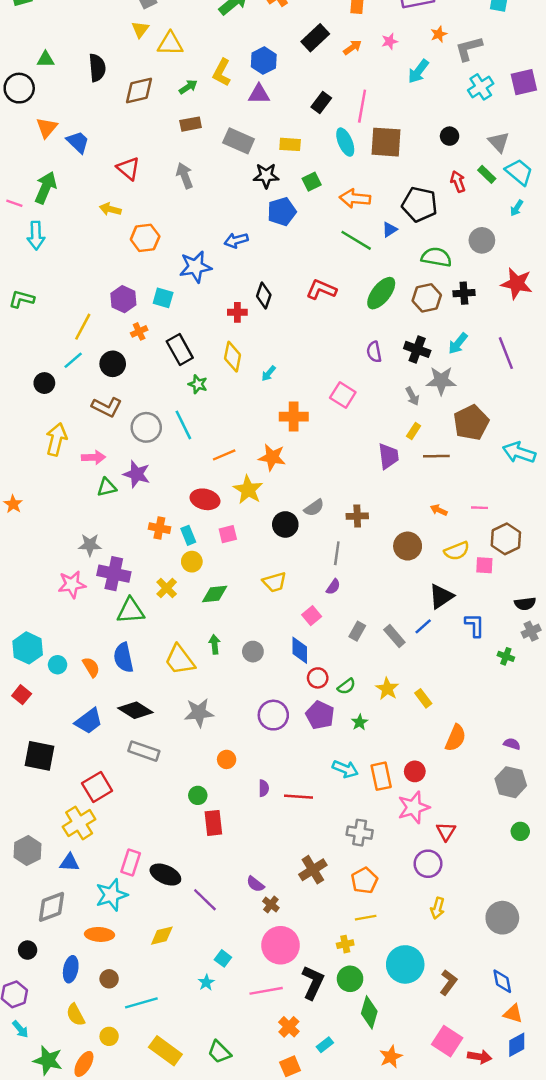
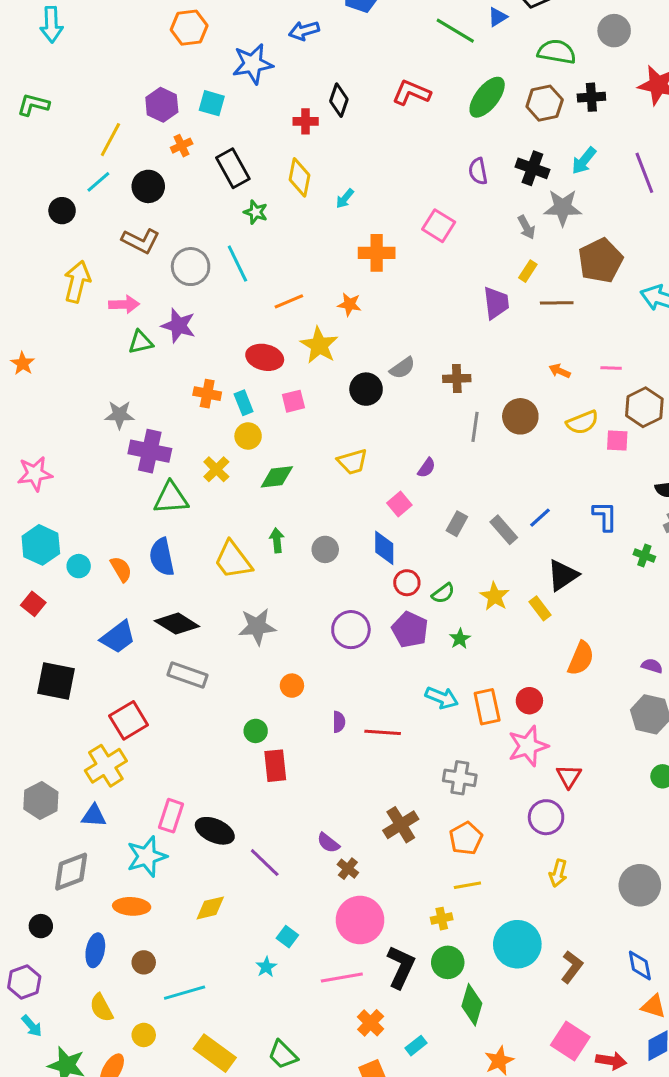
orange star: (272, 457) -> (349, 304), size x0.7
gray line: (337, 553) -> (475, 427), moved
pink star: (72, 584) -> (35, 474), moved
black triangle: (441, 596) -> (563, 575), moved

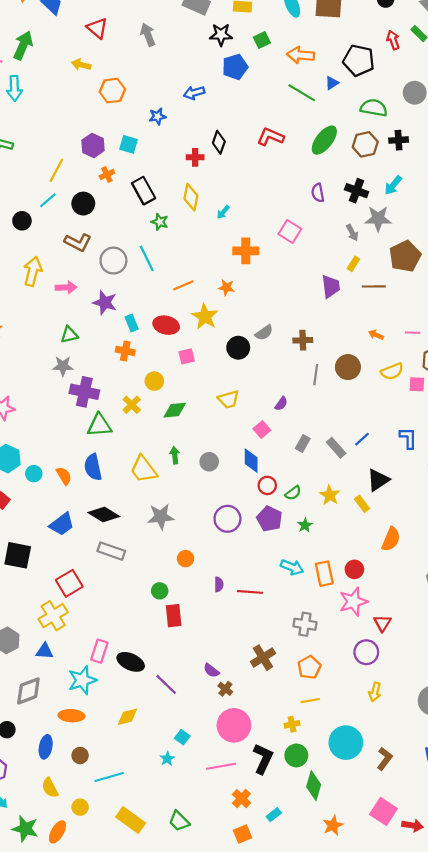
blue star: (253, 64) -> (158, 116), size x0.6
green triangle: (141, 342) -> (69, 335), moved
cyan rectangle: (244, 403) -> (132, 323), moved

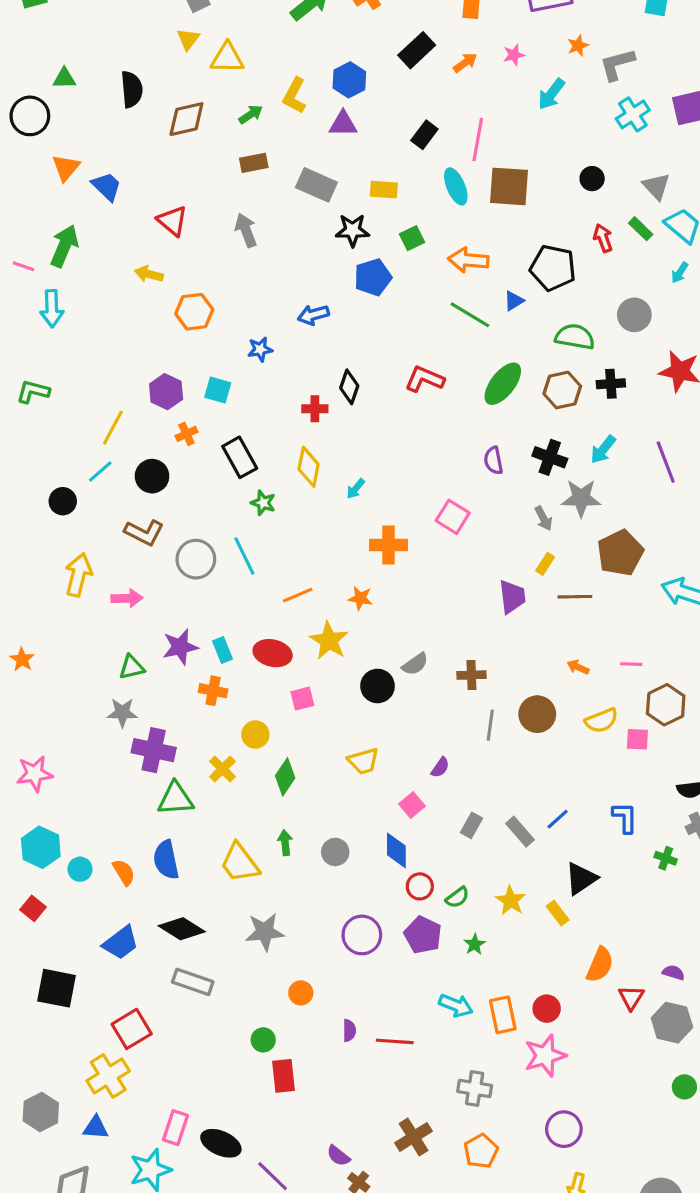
purple star: (105, 303) -> (180, 647), moved, turned -30
green diamond: (175, 410) -> (285, 777), turned -50
red triangle: (382, 623) -> (631, 998), moved

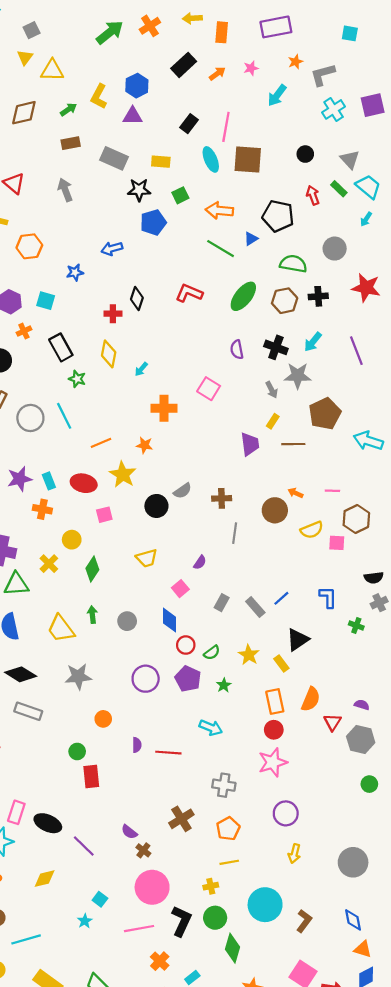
brown circle: (537, 714) -> (275, 510), moved
orange rectangle: (503, 1015) -> (275, 702), moved

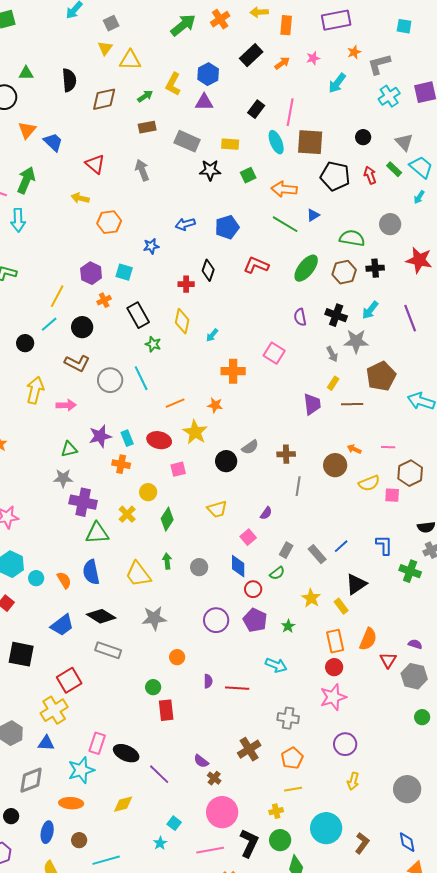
black pentagon: (278, 216) -> (335, 176), moved
blue pentagon: (153, 222) -> (227, 227), moved
green cross: (356, 625) -> (410, 571), size x1.5
green semicircle: (212, 653) -> (277, 573), moved

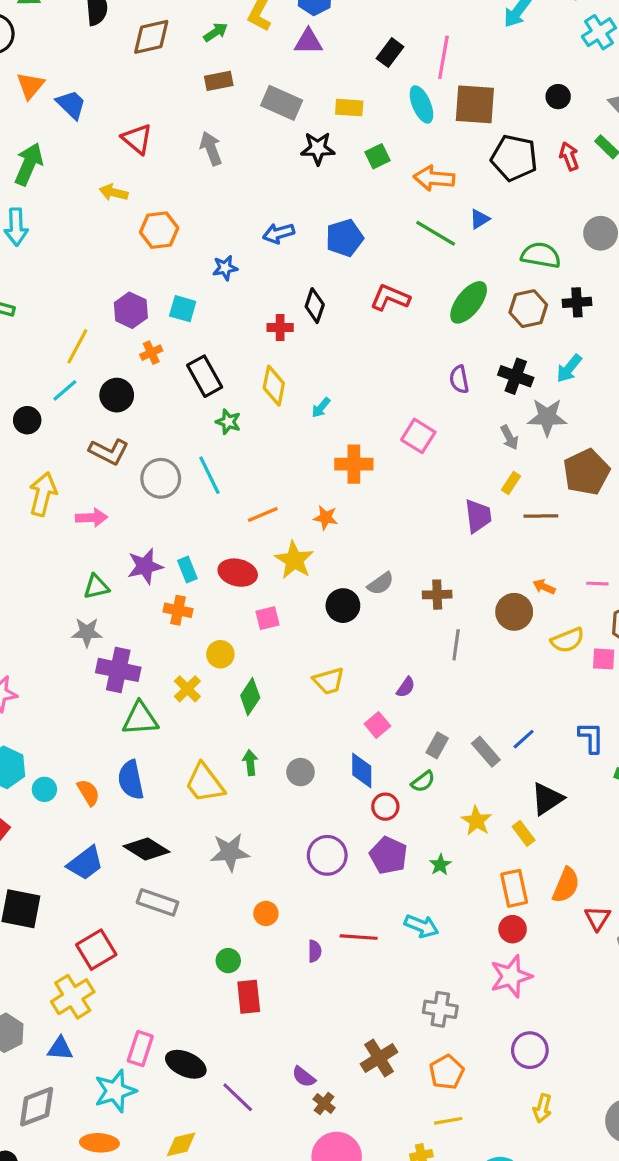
red line: (237, 688) -> (359, 937), moved

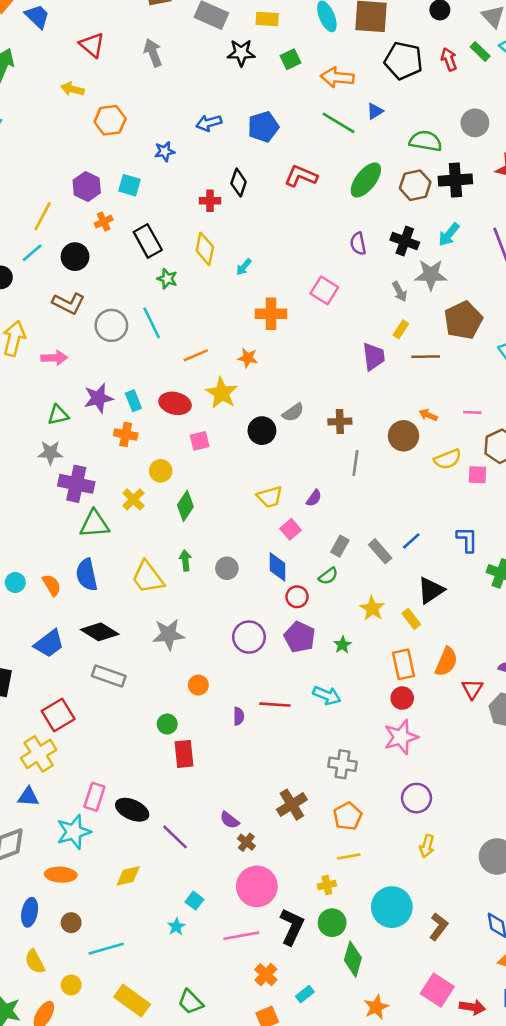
black cross: (577, 302) -> (455, 180), size x1.4
yellow trapezoid: (329, 681) -> (270, 497), moved

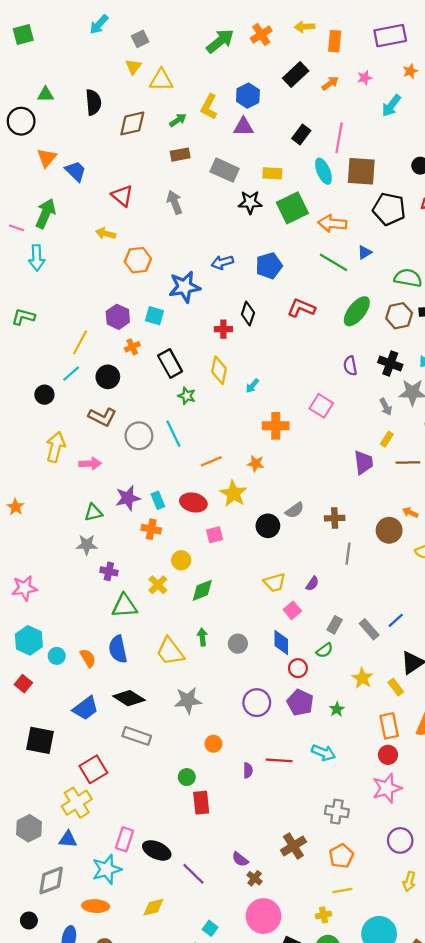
green square: (291, 59) -> (292, 208), size x1.8
blue star: (165, 151) -> (185, 287), size x1.8
purple cross: (76, 484) -> (109, 571), size x0.6
green diamond: (185, 506) -> (202, 590), turned 35

